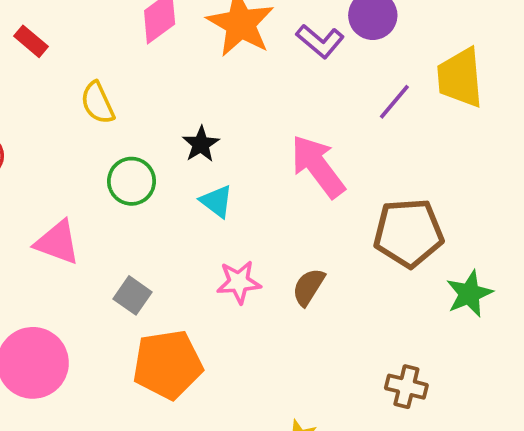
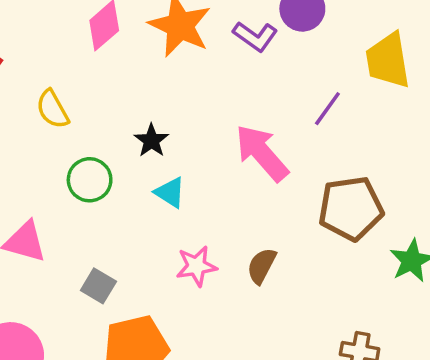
purple line: (394, 102) -> (327, 109), moved

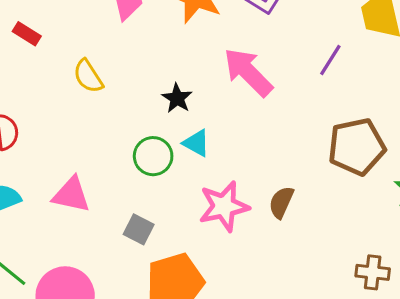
pink arrow: (262, 153) -> (248, 72), moved
green circle: (90, 180) -> (153, 156), moved
pink star: (196, 266) -> (224, 206), size x1.4

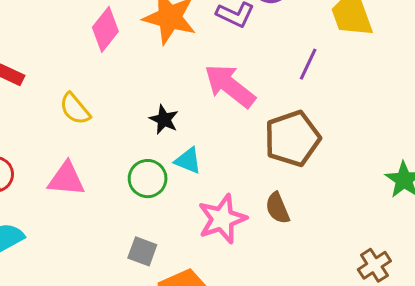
brown pentagon: (357, 147) -> (292, 138), moved
pink triangle: (71, 195) -> (66, 179), moved
brown semicircle: (281, 202) -> (277, 208), turned -40
brown cross: (373, 272) -> (374, 265), turned -32

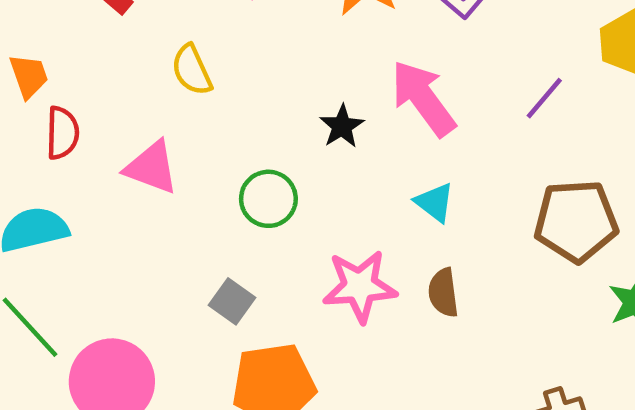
black star: (164, 119) -> (342, 126), moved
brown pentagon: (292, 138) -> (576, 221), moved
cyan triangle: (188, 161) -> (435, 202), moved

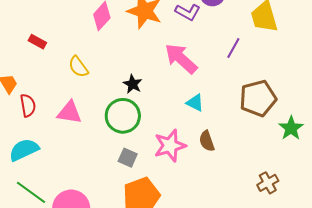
black star: (342, 126) -> (133, 84), moved
green circle: (268, 199) -> (123, 116), size x1.4
gray square: (232, 301) -> (128, 158), moved

